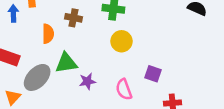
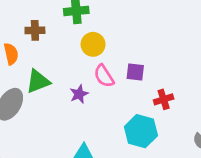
purple star: (87, 81) -> (79, 94), moved
pink semicircle: (124, 89) -> (104, 76), moved

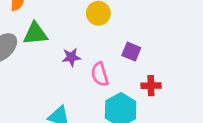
pink semicircle: (104, 76) -> (100, 74), moved

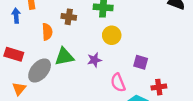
purple star: (71, 57) -> (94, 60), moved

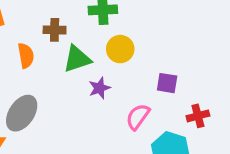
green triangle: (64, 57) -> (77, 59), moved
pink semicircle: (118, 83) -> (138, 117), turned 66

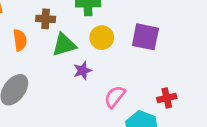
purple square: (167, 83) -> (145, 37), moved, size x1.5

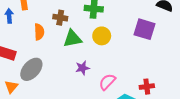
purple square: (145, 37) -> (144, 29), moved
purple star: (83, 71) -> (82, 68), moved

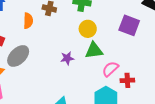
green triangle: (72, 39) -> (94, 50), moved
pink semicircle: (107, 82) -> (110, 69), moved

